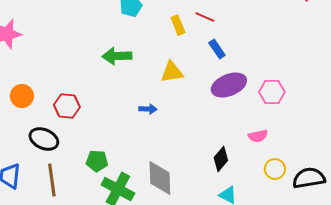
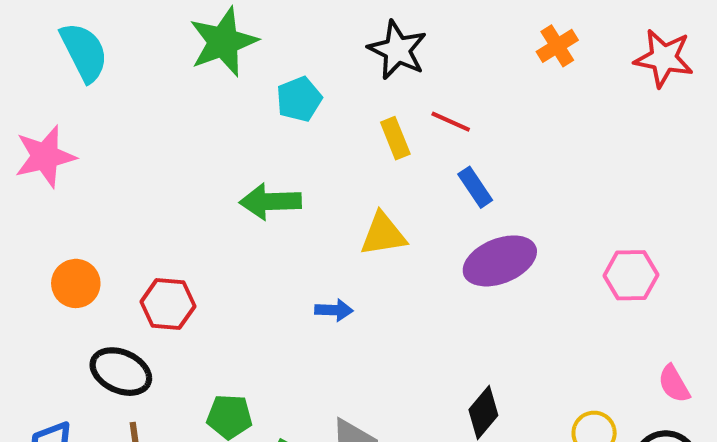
pink hexagon: (272, 92) -> (631, 275), moved
pink semicircle: (258, 136) -> (674, 384), moved, turned 72

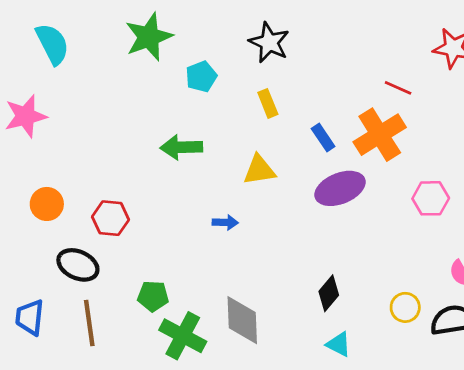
orange cross: (557, 46) -> (380, 135), moved, size x1.8
red line: (451, 122) -> (398, 88), moved

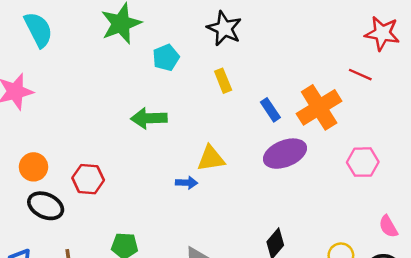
red line: (398, 88) -> (360, 75), moved
yellow triangle: (259, 170) -> (211, 158), moved
black ellipse: (78, 265) -> (46, 206), moved

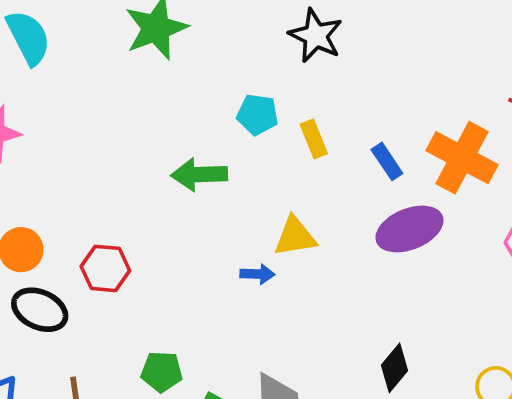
cyan pentagon: (166, 58) -> (257, 114), moved, turned 30
yellow rectangle: (223, 81) -> (314, 139), moved
orange cross: (319, 107) -> (462, 158), turned -30

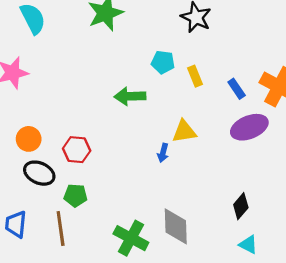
blue arrow: (257, 274) -> (163, 153), turned 102
green pentagon: (162, 372) -> (76, 195), moved

